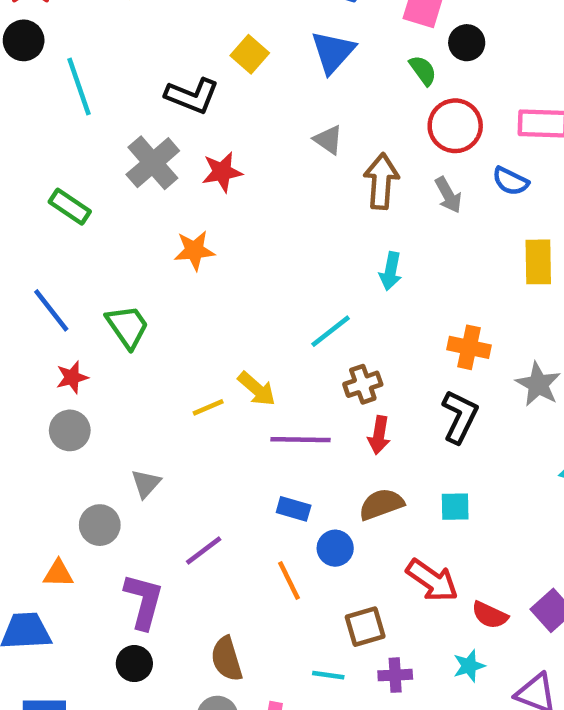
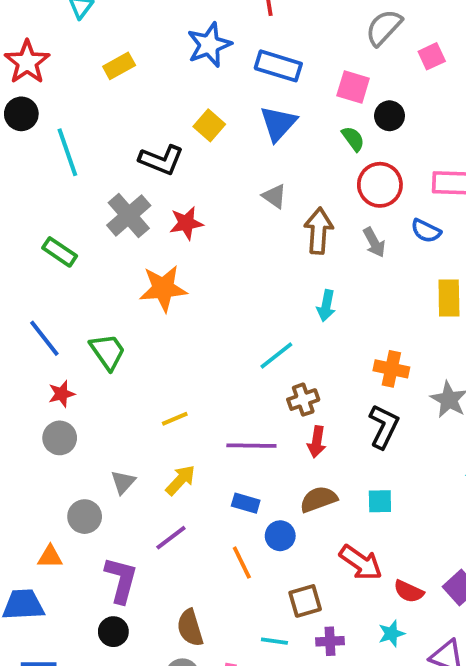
orange star: (194, 250) -> (163, 288), size x1.4
yellow arrow: (257, 389) -> (180, 480), moved, turned -88

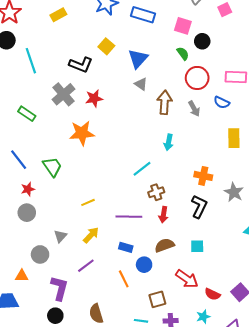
blue triangle: (278, 123) -> (138, 59), moved

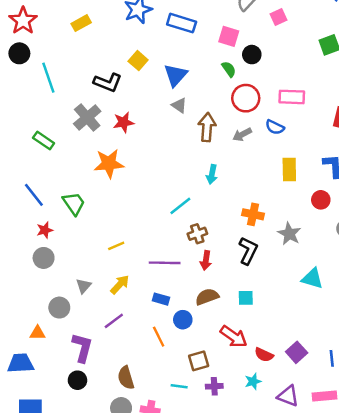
gray arrow: (194, 109) -> (242, 134), turned 91

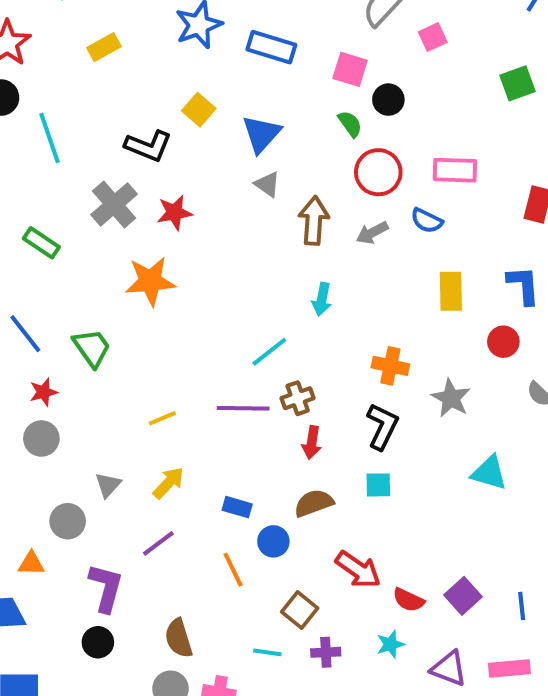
purple line: (165, 263) -> (243, 408), moved
cyan square: (246, 298) -> (378, 485), moved
brown square: (199, 361) -> (300, 610), turned -35

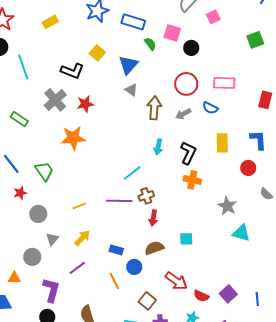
green semicircle: (350, 124) -> (150, 44), moved
gray star: (451, 398) -> (227, 206), moved
black L-shape: (382, 426) -> (188, 153), moved
gray circle: (41, 439) -> (38, 214), moved

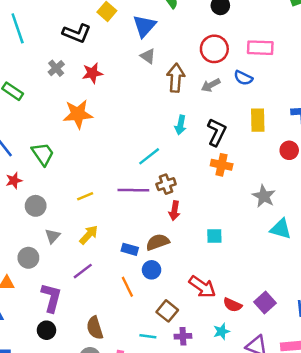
gray cross: (55, 100) -> (56, 68), size x0.6
brown semicircle: (154, 248) -> (158, 242), moved

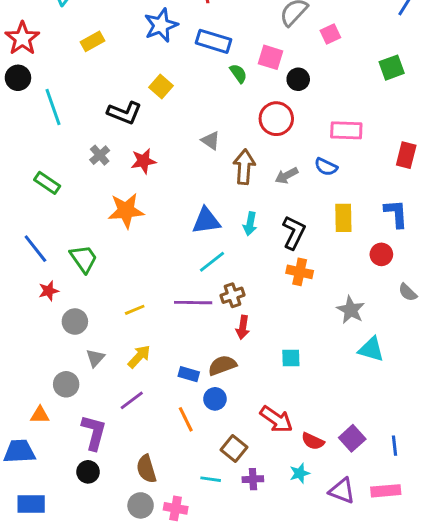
blue triangle: (144, 26) -> (206, 221), moved, turned 40
red circle: (214, 49) -> (276, 119), moved

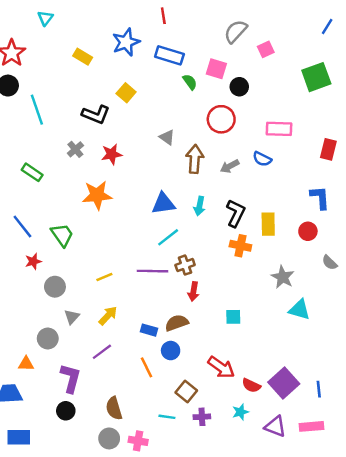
yellow rectangle: (92, 41) -> (83, 57), moved, turned 60
green square: (392, 68) -> (316, 77), size x1.4
yellow rectangle: (343, 218) -> (268, 224), moved
purple square: (352, 438) -> (284, 383), size x1.4

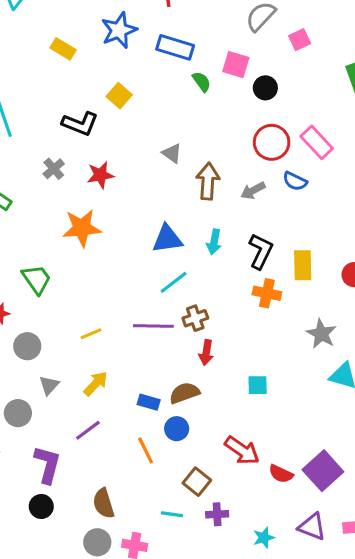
red circle: (221, 119) -> (272, 142), moved
pink rectangle: (279, 129) -> (317, 142), turned 45
cyan star: (240, 412) -> (264, 538), moved

